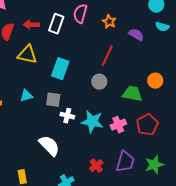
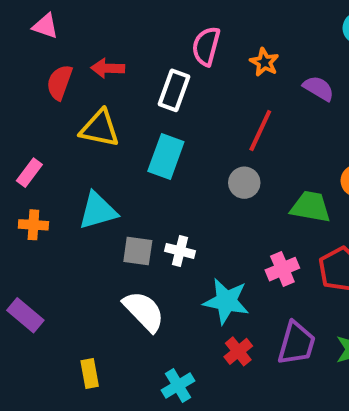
white rectangle: (56, 24) -> (174, 90), moved
cyan triangle: (26, 96) -> (98, 211), size x1.5
gray square: (53, 100) -> (138, 251), moved
cyan star: (92, 122) -> (226, 301), moved

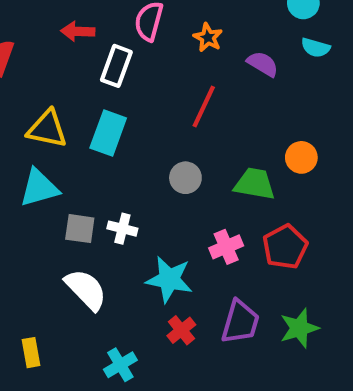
red arrow: (108, 68) -> (78, 31), moved
yellow triangle: (100, 128) -> (47, 129), moved
gray circle: (244, 183) -> (185, 178), moved

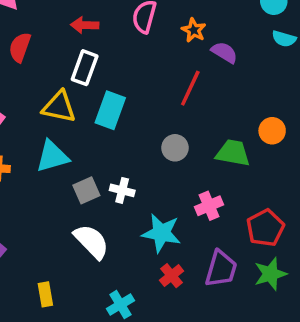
purple semicircle: (263, 64) -> (224, 52), moved
white rectangle: (116, 66) -> (85, 68), moved
gray square: (80, 229) -> (86, 190), turned -32
red pentagon: (285, 247) -> (265, 228), moved

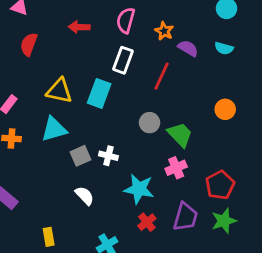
cyan semicircle: (284, 39) -> (224, 48), moved
white rectangle: (85, 68) -> (123, 60), moved
green trapezoid: (233, 153) -> (180, 135), moved, turned 36
white semicircle: (91, 242) -> (85, 196), size x0.7

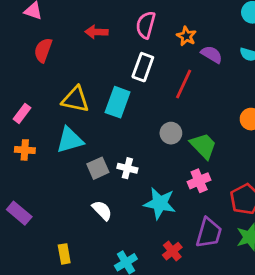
red cross: (147, 222) -> (172, 251), moved

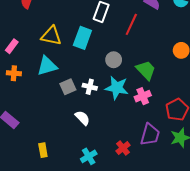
gray circle: (171, 133) -> (114, 60), moved
cyan star: (160, 203) -> (117, 88), moved
white semicircle: (102, 210) -> (82, 118), moved

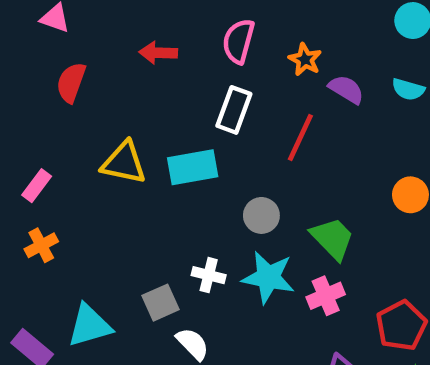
cyan rectangle: (82, 38) -> (193, 167), turned 60
cyan triangle: (47, 66) -> (89, 326), moved
orange cross: (14, 73) -> (41, 245), turned -32
gray square: (68, 87) -> (161, 303), moved

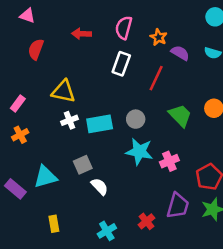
cyan rectangle: (193, 167) -> (100, 124), moved
green trapezoid: (333, 238) -> (180, 115), moved
white cross: (209, 275) -> (69, 120), moved, turned -35

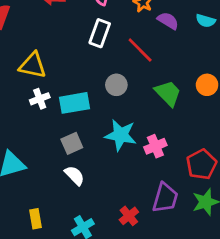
red line: (156, 78) -> (140, 50), turned -70
gray circle: (136, 119) -> (116, 85), moved
gray square: (83, 165) -> (72, 143), moved
yellow rectangle: (54, 224) -> (36, 219), moved

